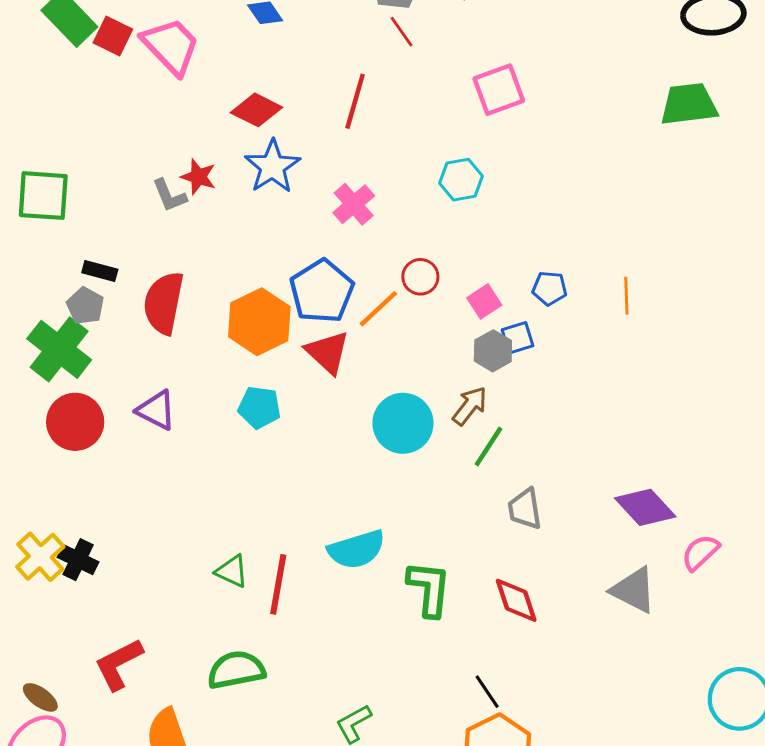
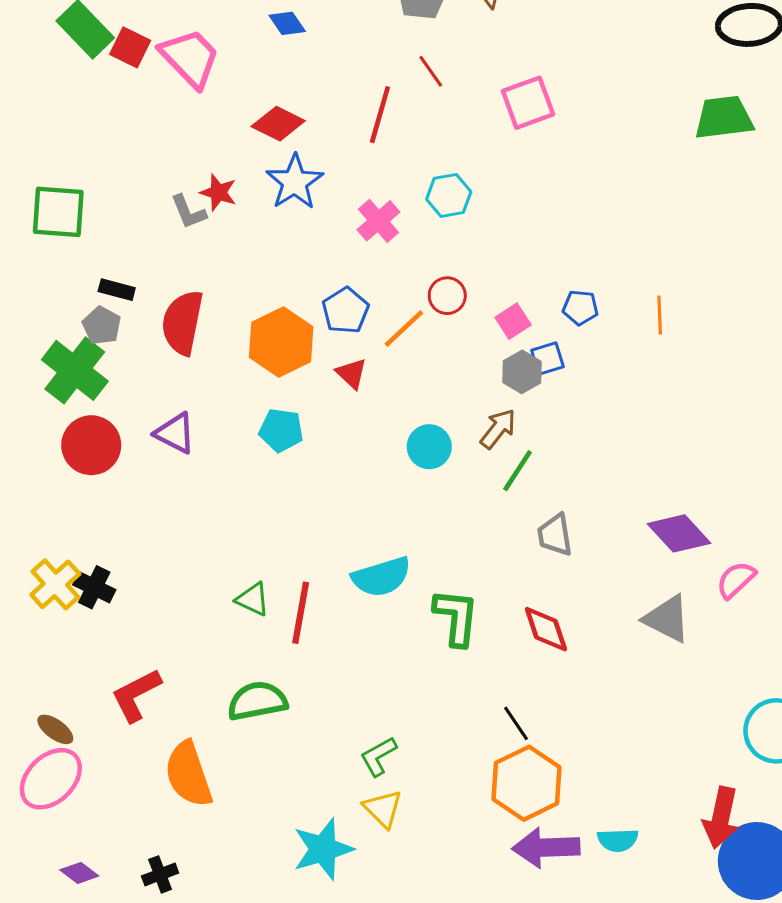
red line: (402, 32) -> (431, 71), moved
cyan hexagon: (461, 180) -> (449, 195), moved
blue pentagon: (322, 291) -> (346, 311), size x0.7
red triangle: (328, 352) -> (351, 373), size x0.7
cyan circle: (403, 423) -> (429, 447), size x0.7

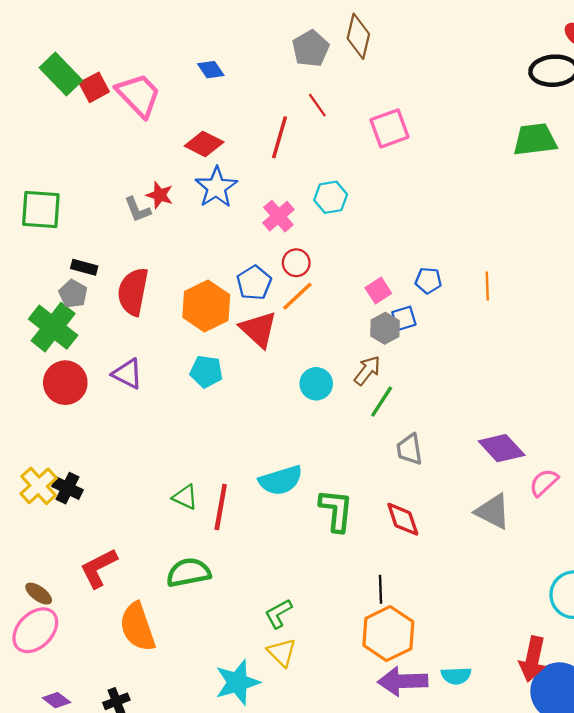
red square: (130, 47) -> (94, 87), turned 36
red circle: (447, 296) -> (296, 263), moved
red triangle: (351, 373) -> (258, 329), size x1.6
black line: (516, 723) -> (381, 589), turned 32

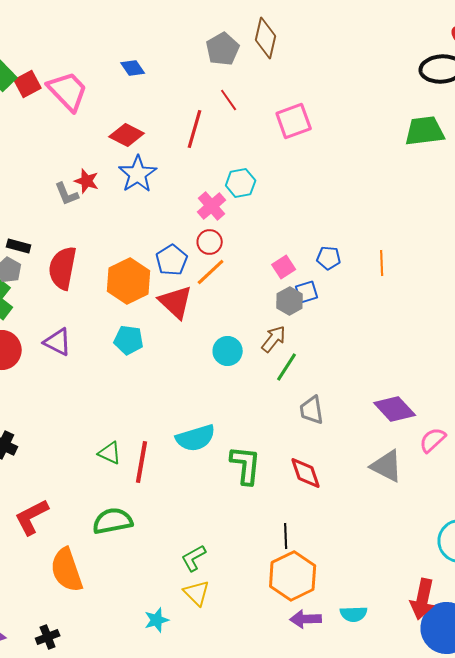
pink cross: (278, 216) -> (212, 206), moved
purple arrow: (403, 681) -> (306, 619), size x0.7
cyan star: (237, 682) -> (157, 620), size x0.6

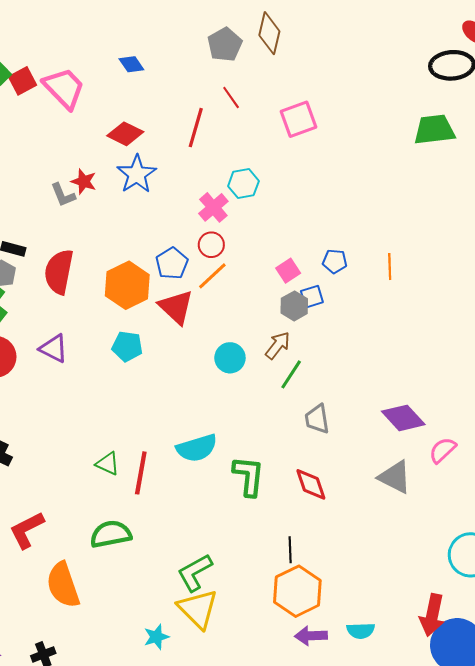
green L-shape: (194, 558) -> (195, 573), size x1.4
yellow triangle: (197, 593) -> (198, 609), size x1.5

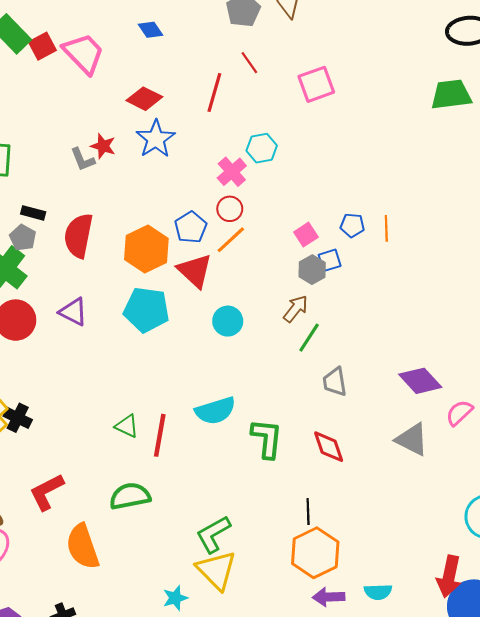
orange line: (390, 267) -> (386, 228), moved
cyan pentagon: (127, 346) -> (146, 310), size x1.5
cyan circle: (230, 358) -> (228, 321), moved

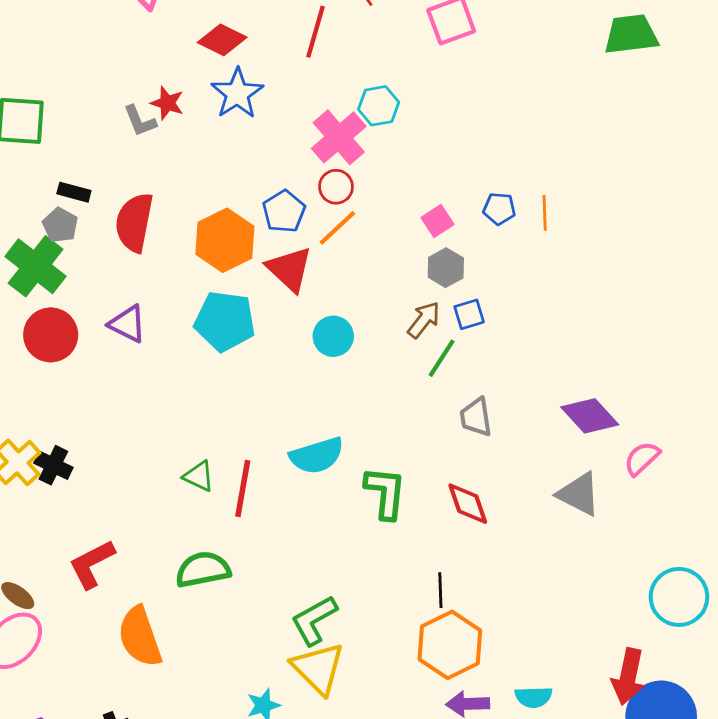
pink cross: (232, 172) -> (339, 137), size x1.4
blue square: (330, 260) -> (469, 314), moved

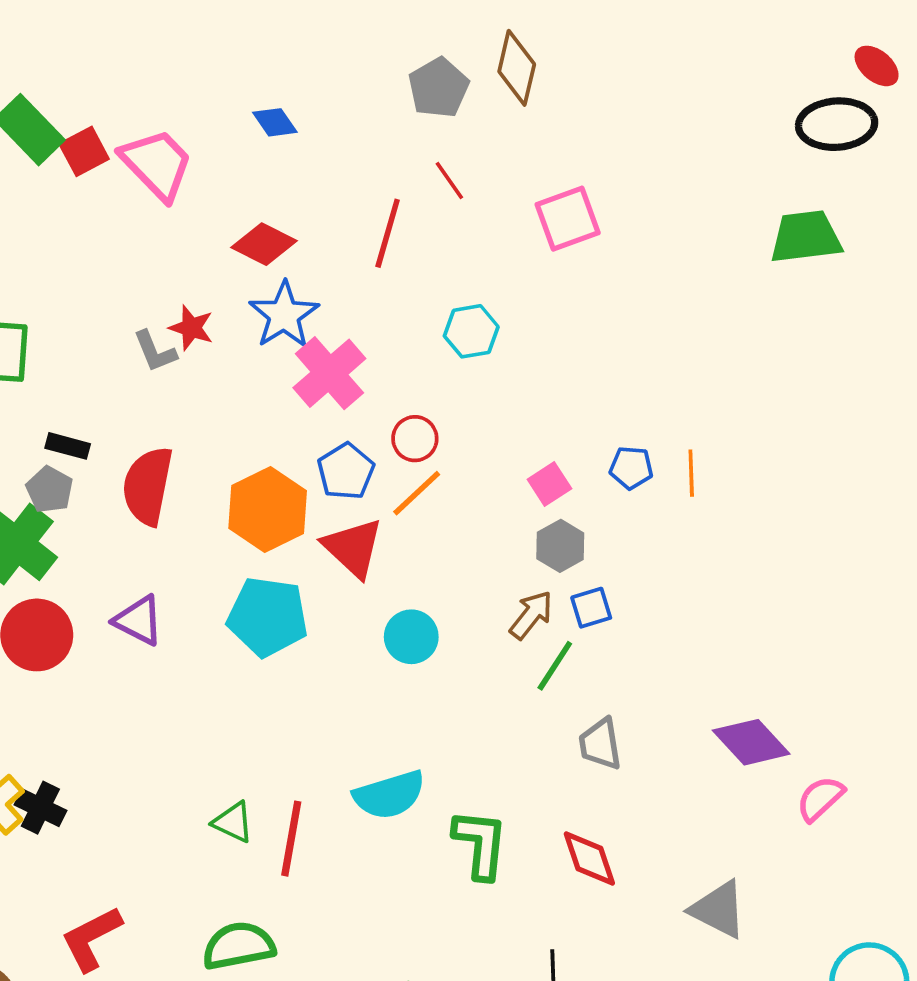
pink cross: (339, 137) -> (329, 373), moved
gray triangle: (579, 494) -> (718, 909), moved

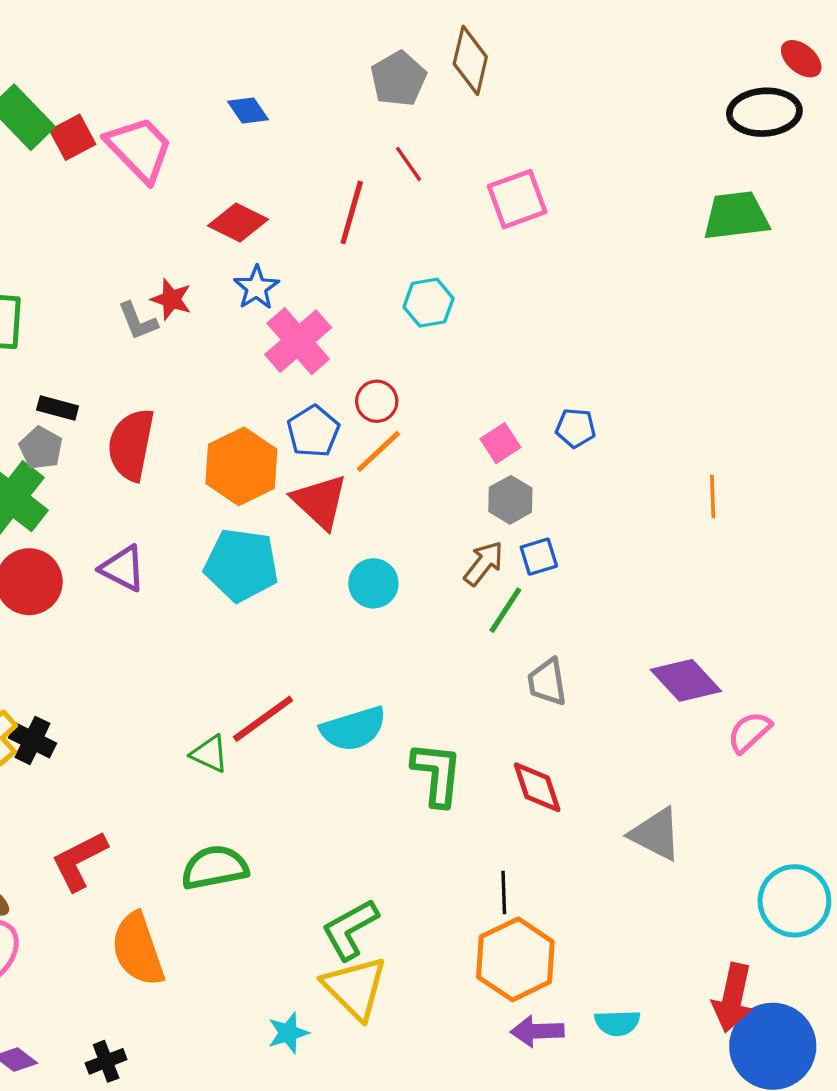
blue star: (284, 315) -> (256, 288), size x0.7
orange line: (691, 473) -> (713, 496), moved
red line: (291, 839) -> (263, 719), moved, turned 44

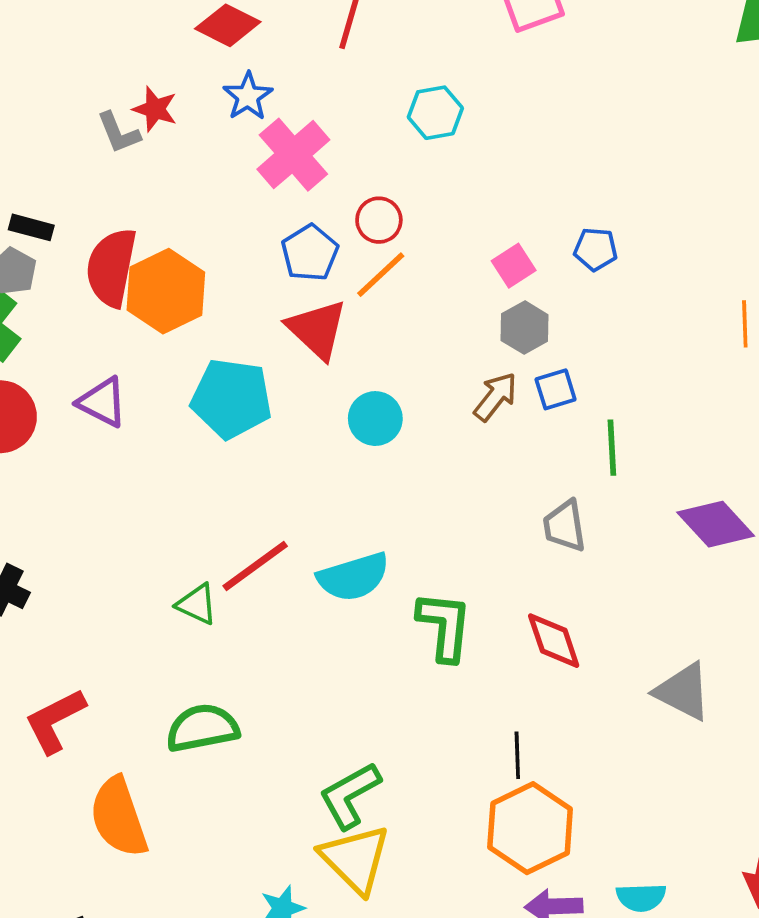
orange hexagon: (241, 466) -> (166, 291), moved
green line: (505, 610) -> (612, 448), moved, turned -36

